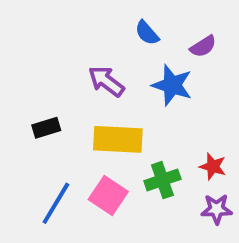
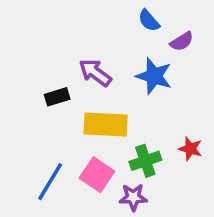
blue semicircle: (147, 33) -> (149, 21), moved
black rectangle: (46, 128) -> (57, 97), moved
purple star: (217, 209) -> (133, 197), moved

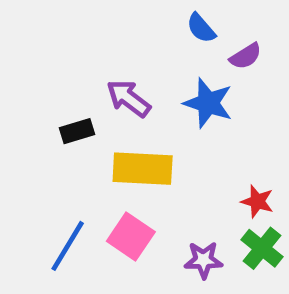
green cross: (145, 161) -> (262, 248), moved, turned -32
purple star: (133, 197) -> (203, 260), moved

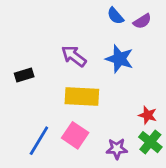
purple semicircle: (246, 56) -> (142, 21), moved
black rectangle: (77, 131) -> (24, 75), moved

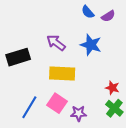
black rectangle: (24, 75) -> (18, 57), size x1.6
purple star: (117, 149) -> (79, 113), moved

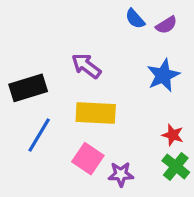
blue star: (91, 45) -> (163, 75), moved, turned 30
blue line: (29, 107) -> (39, 135), moved

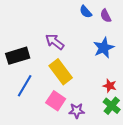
purple semicircle: (166, 25) -> (106, 16), turned 96
yellow rectangle: (96, 113) -> (61, 72), turned 50

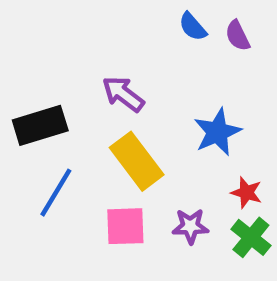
blue star: (104, 48) -> (217, 132), moved
pink square: (56, 101) -> (125, 226), turned -36
purple star: (77, 111) -> (190, 226), moved

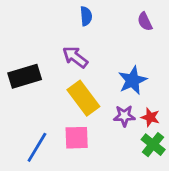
blue semicircle: (193, 27) -> (86, 16), moved, turned -144
blue line: (56, 193) -> (37, 147), moved
purple star: (190, 226) -> (124, 116), moved

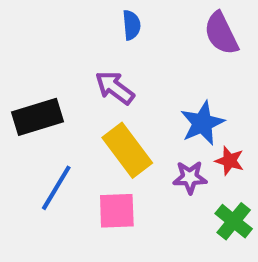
purple semicircle: (145, 22) -> (221, 33), size x1.5
red star: (150, 117) -> (230, 161), moved
blue line: (37, 147) -> (56, 188), moved

